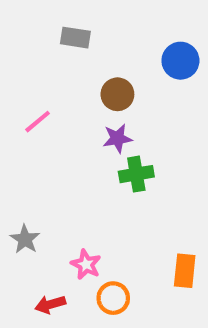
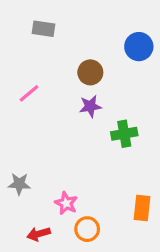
gray rectangle: (75, 38) -> (43, 29), moved
green cross: (136, 174) -> (124, 134), moved
gray star: (25, 239) -> (19, 184), turned -30

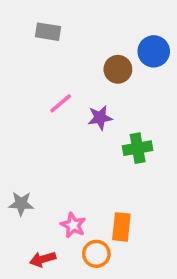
brown circle: (90, 72) -> (118, 69), moved
pink line: (29, 93) -> (61, 103), moved
orange rectangle: (142, 208) -> (121, 227), moved

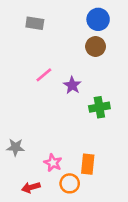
blue circle: (154, 51) -> (98, 19), moved
brown circle: (118, 69) -> (96, 46), moved
purple star: (100, 118) -> (72, 85), turned -30

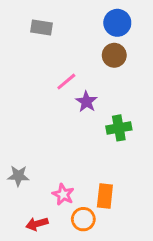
pink line: (44, 75) -> (66, 82), moved

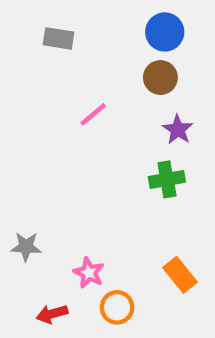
purple star: (86, 102) -> (178, 130), moved
orange rectangle: (105, 196) -> (180, 275), moved, turned -45

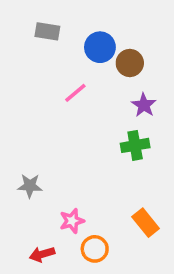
blue circle: (165, 32) -> (100, 47), moved
gray star: (26, 247) -> (30, 186), moved
pink star: (89, 273) -> (72, 221), turned 30

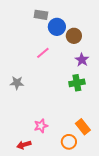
gray rectangle: (47, 31) -> (41, 15), moved
gray star: (30, 186) -> (17, 83), moved
orange circle: (95, 249) -> (69, 142), moved

